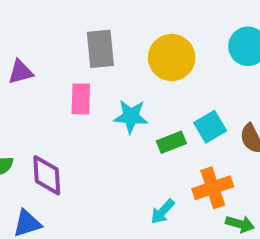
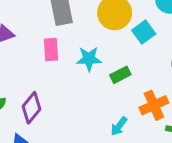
cyan square: (210, 127) -> (144, 32), moved
purple diamond: (47, 175) -> (31, 108), turned 48

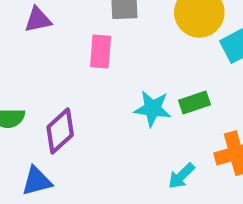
cyan star: (89, 59) -> (153, 109), moved

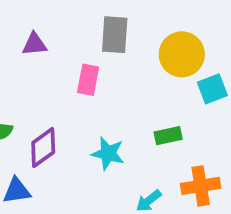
cyan star: (153, 109) -> (108, 153), moved

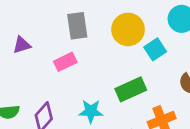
pink rectangle: (88, 80) -> (65, 62), turned 65
green rectangle: (168, 136) -> (131, 89), size x1.5

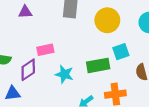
cyan square: (155, 49) -> (121, 52), moved
pink rectangle: (65, 62) -> (45, 50), moved

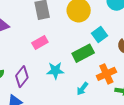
pink rectangle: (45, 50) -> (40, 43), moved

